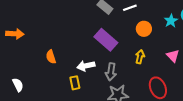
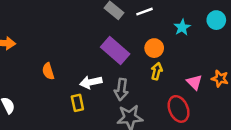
cyan star: (171, 21) -> (182, 27), moved
orange circle: (144, 29) -> (154, 48), moved
pink triangle: (173, 56) -> (194, 82), moved

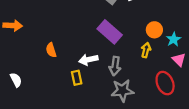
cyan star: (182, 27) -> (174, 39), moved
orange circle: (154, 48) -> (154, 30), moved

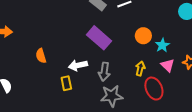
yellow arrow: (146, 50) -> (140, 68), moved

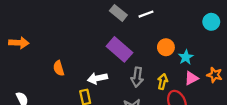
pink triangle: (168, 65) -> (191, 78), turned 48
gray arrow: (104, 72) -> (137, 77), moved

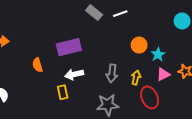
purple rectangle: (119, 49) -> (69, 47), moved, turned -55

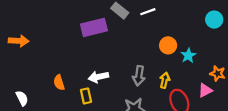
purple rectangle: (69, 47) -> (94, 27), moved
orange semicircle: (37, 65) -> (59, 82), moved
pink triangle: (163, 74) -> (205, 90), moved

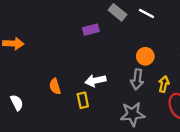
white line: (148, 12) -> (146, 13), turned 48
purple rectangle: (94, 27) -> (91, 30), size x0.6
orange circle: (168, 45) -> (145, 56), moved

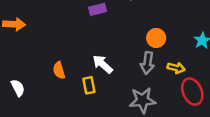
white arrow: (96, 81) -> (103, 64), turned 54
yellow arrow: (164, 84) -> (176, 68), turned 91

